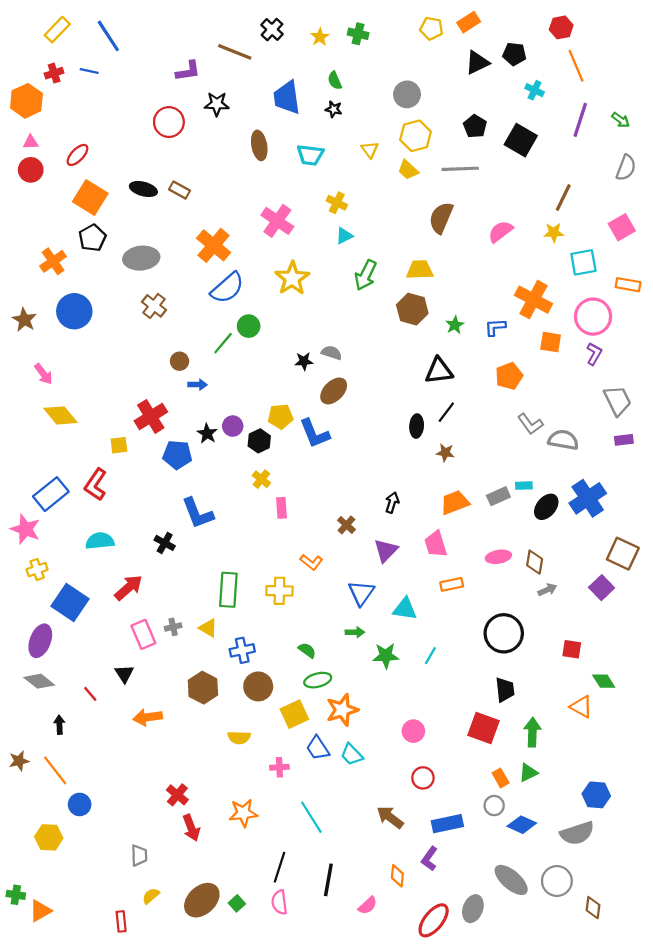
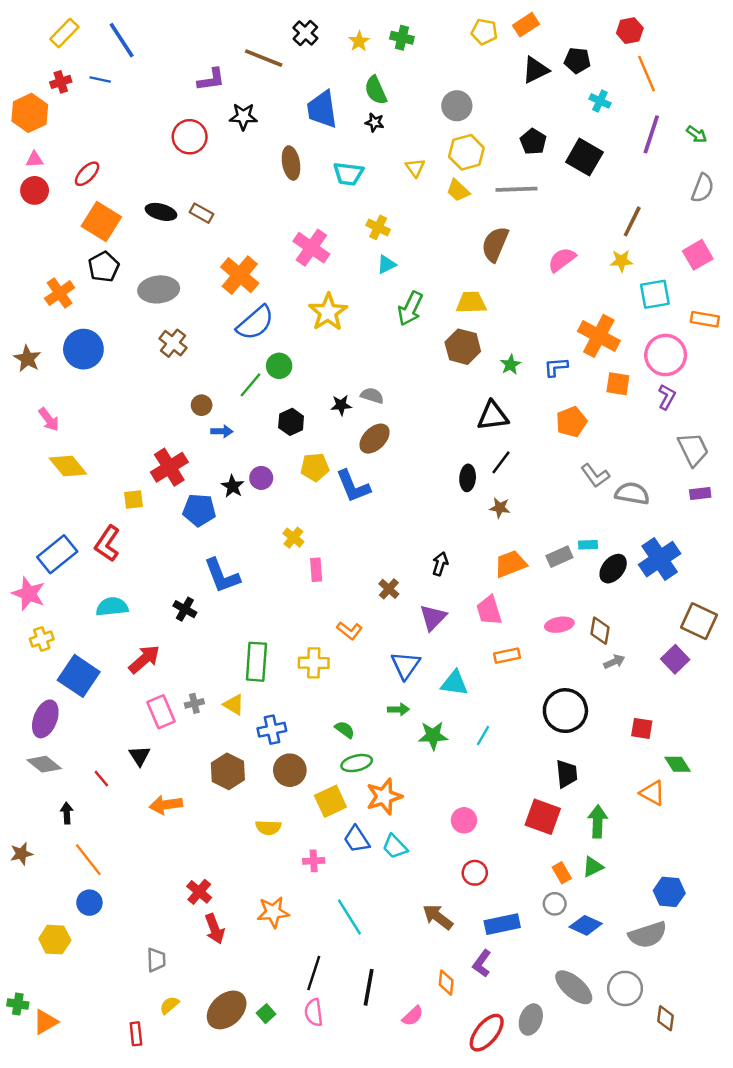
green semicircle: (335, 81) -> (376, 90), size x1.4
black hexagon: (259, 441) -> (291, 422), moved
orange line: (55, 770) -> (88, 860), moved

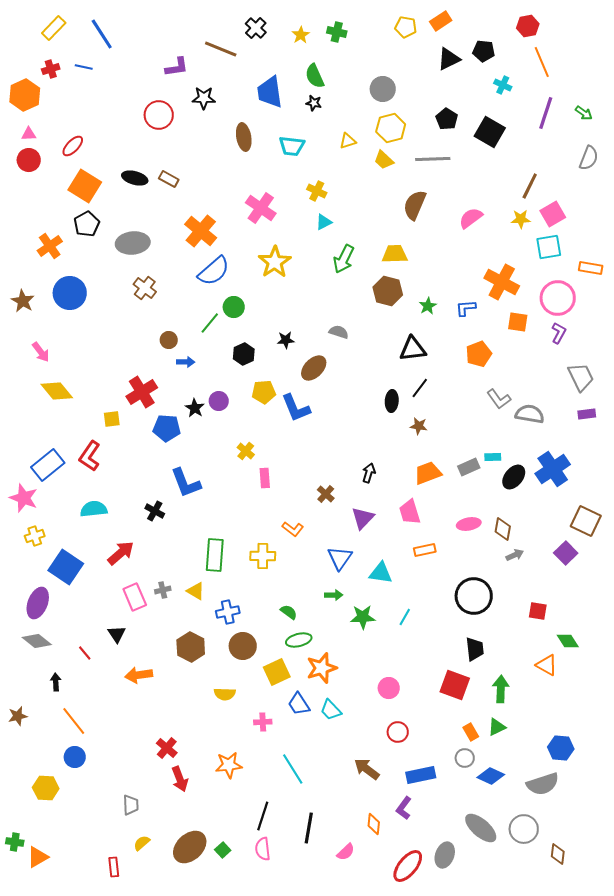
yellow triangle: (415, 168) -> (348, 141), turned 48
pink square: (698, 255) -> (553, 214), moved
gray semicircle: (372, 396) -> (339, 332), moved

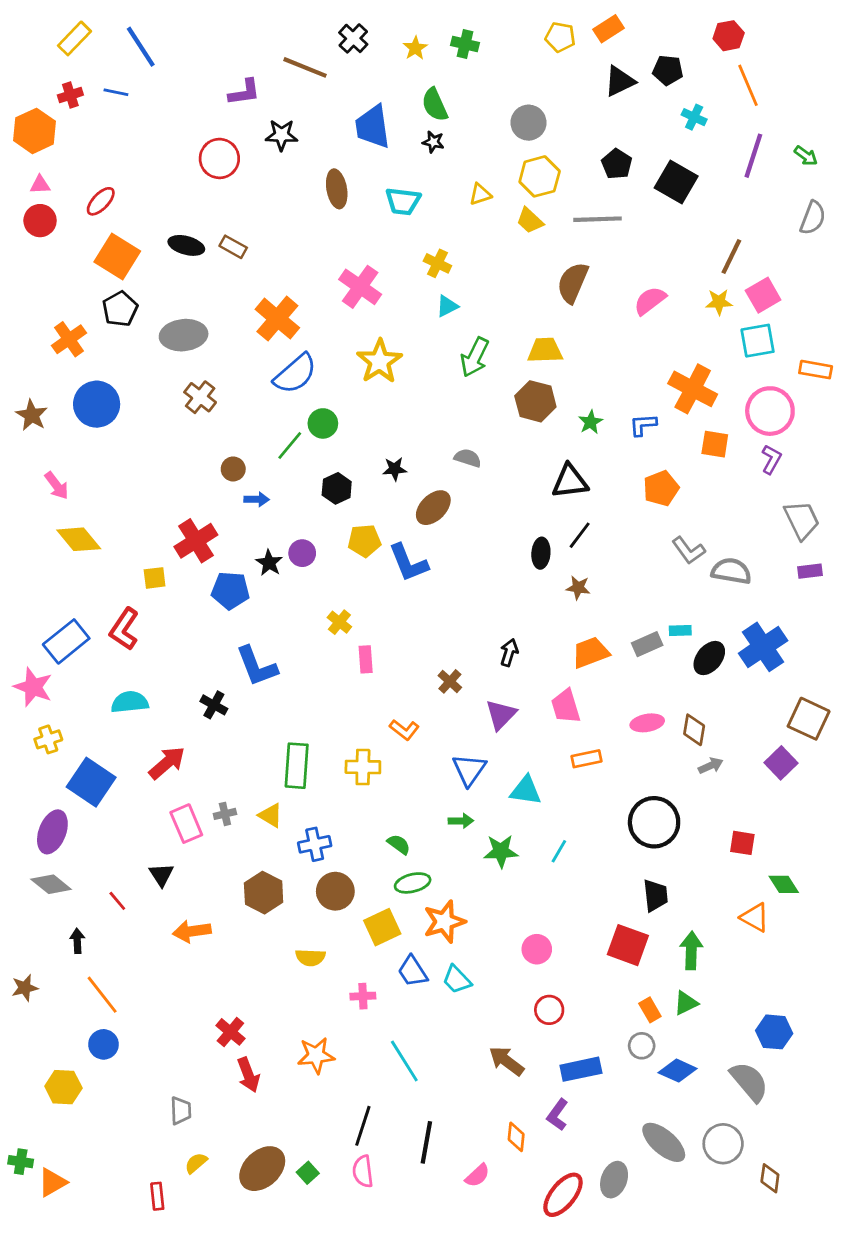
gray semicircle: (543, 784) -> (749, 1082), turned -112

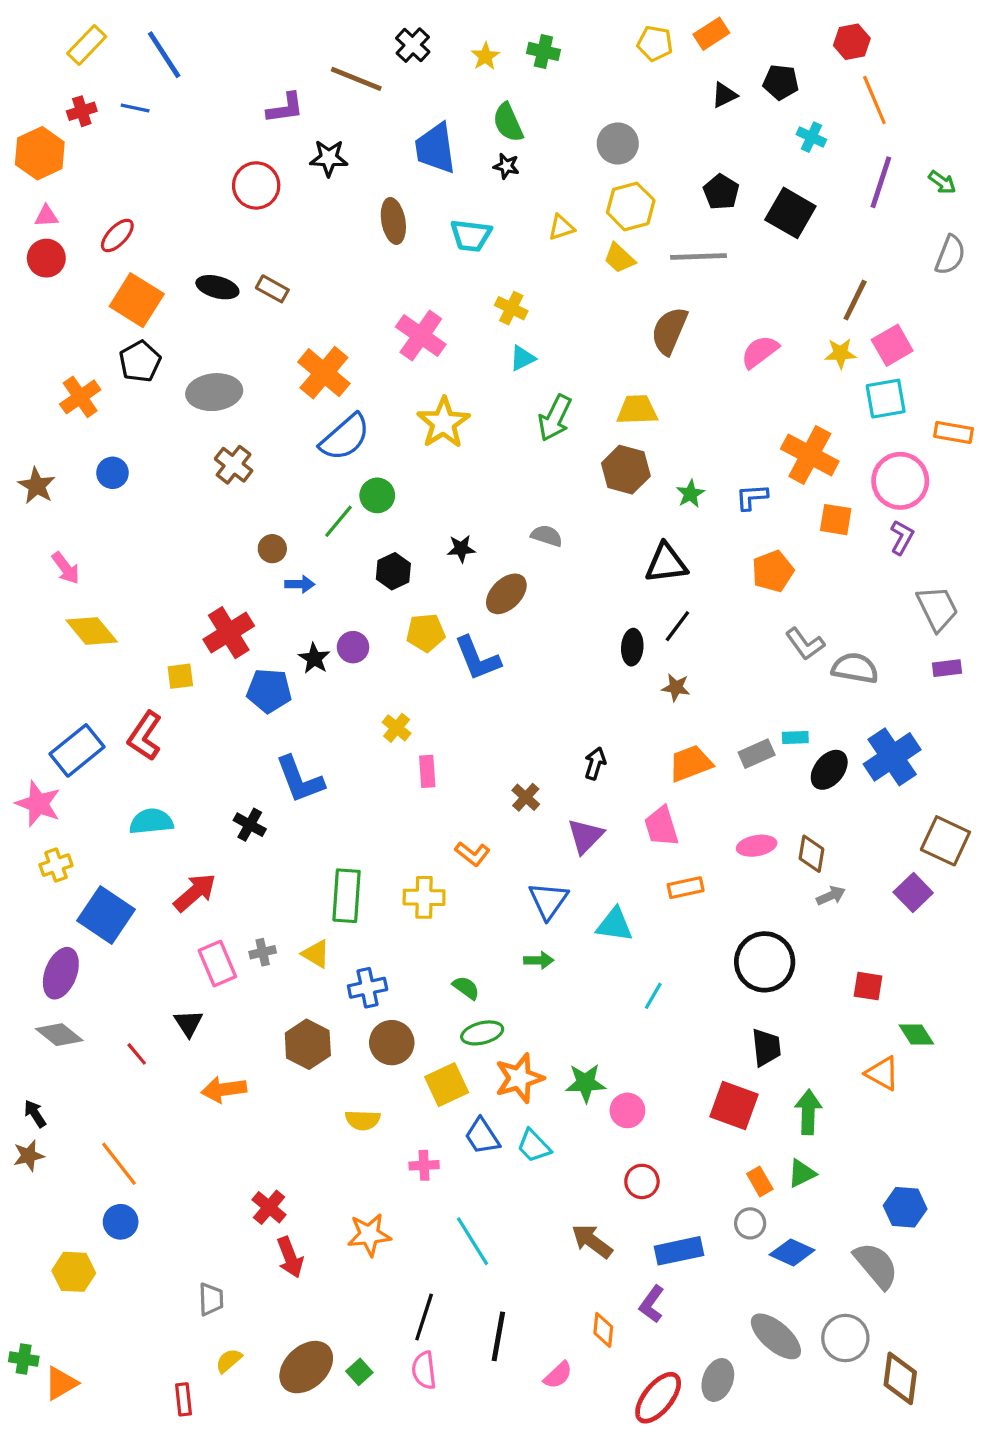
black triangle: (620, 81) -> (724, 95), size x0.7
blue circle: (97, 404) -> (112, 473), size x0.6
green star: (501, 851) -> (585, 1083), moved
black arrow: (77, 941) -> (35, 1114), moved, turned -30
brown diamond: (770, 1178) -> (900, 1378), size x1.5

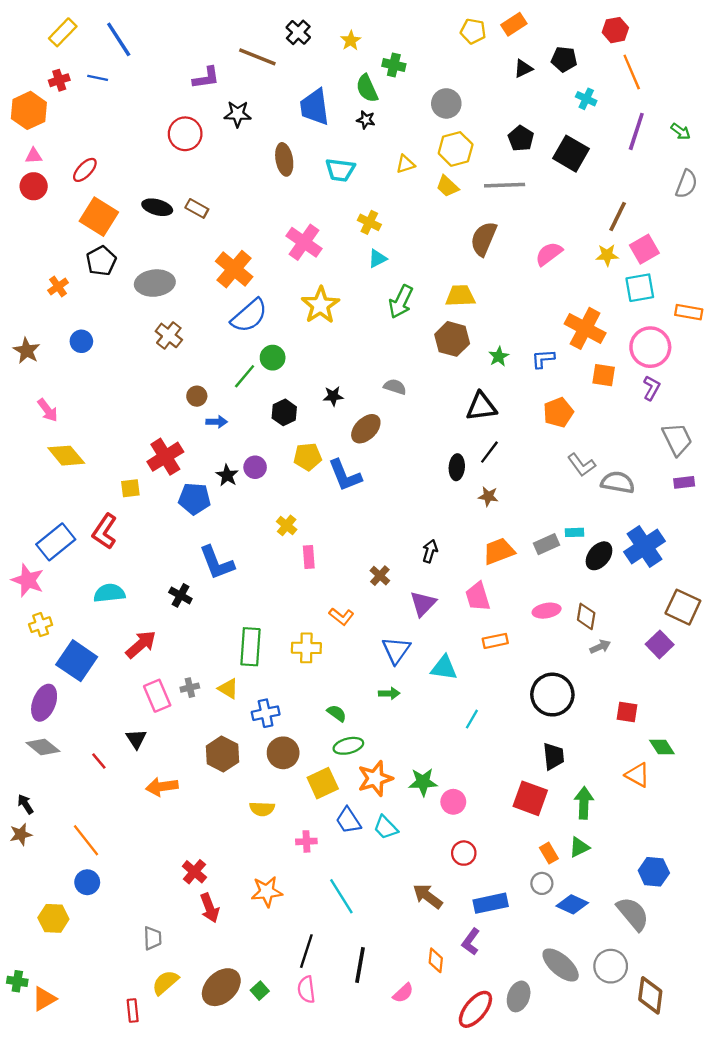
green cross: (543, 51) -> (394, 65), moved
orange cross: (80, 397) -> (58, 287), size x0.7
yellow semicircle: (229, 1361) -> (165, 982), size x1.4

